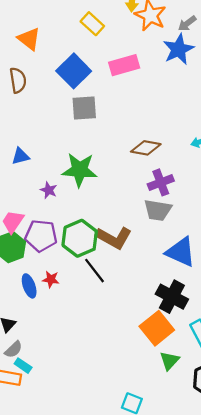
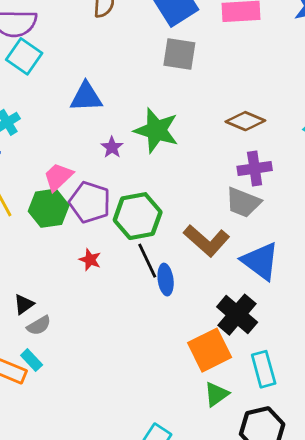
blue triangle: (21, 156) -> (86, 97), size x1.4
brown L-shape: (114, 238) -> (207, 241), moved
blue ellipse: (29, 286) -> (166, 280), moved
gray semicircle: (13, 350) -> (39, 325), moved

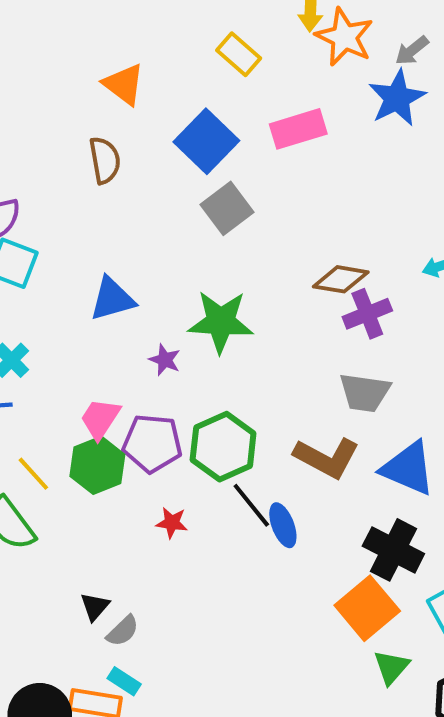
gray square: (179, 54) -> (227, 208), turned -32
purple cross: (255, 168) -> (367, 314), moved

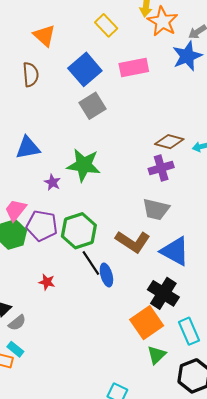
brown diamond: (341, 279) -> (169, 142), moved
red star: (172, 523) -> (47, 282), moved

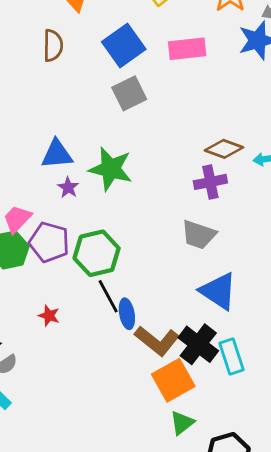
blue triangle: (28, 148) -> (57, 154), moved
brown L-shape: (133, 242) -> (157, 341), moved
cyan rectangle: (189, 331) -> (232, 357), moved

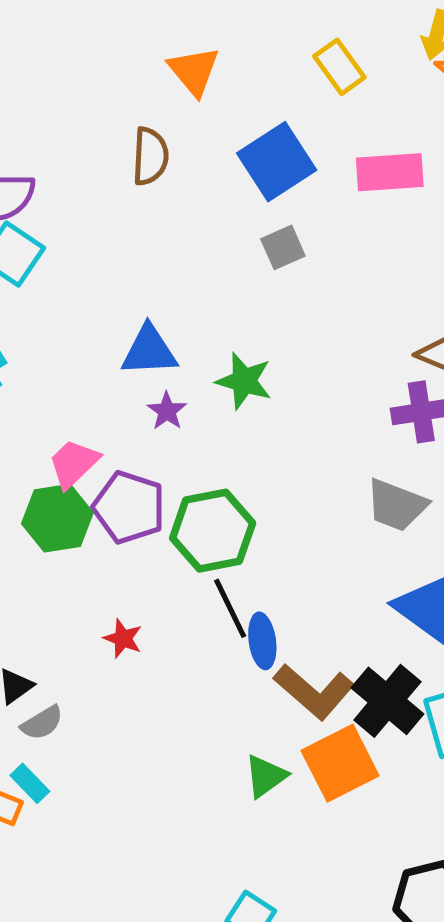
gray square: (129, 93) -> (283, 247), size x0.7
green star: (111, 169) -> (244, 381), size x0.7
green triangle: (182, 423) -> (266, 776), moved

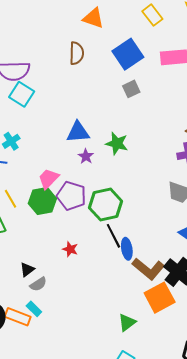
orange triangle: (194, 71) -> (93, 18), turned -30
green triangle: (266, 776) -> (127, 322), moved

